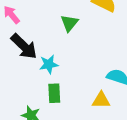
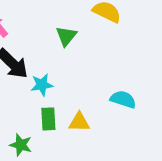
yellow triangle: (101, 100) -> (79, 122), moved

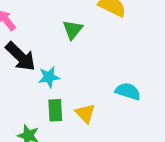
yellow triangle: (79, 122) -> (85, 113), turned 45

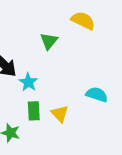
cyan star: (49, 77) -> (28, 82), turned -30

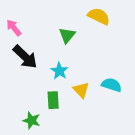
cyan star: (28, 82) -> (59, 71), moved
yellow triangle: (60, 114) -> (81, 90), moved

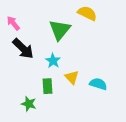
green triangle: (67, 35) -> (60, 30), size x1.5
cyan semicircle: (112, 85) -> (98, 84), moved

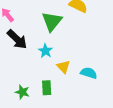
green rectangle: (47, 86) -> (47, 88), moved

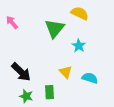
black arrow: (17, 39) -> (21, 72), moved
cyan star: (46, 51) -> (79, 46), moved

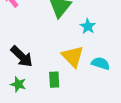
yellow triangle: (66, 72) -> (73, 56), size x1.5
green star: (26, 96) -> (18, 84), moved

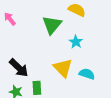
green rectangle: (54, 80) -> (37, 88), moved

